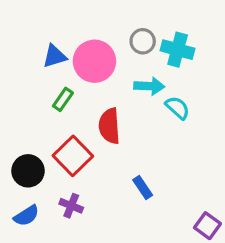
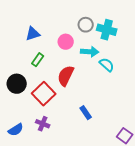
pink circle: (94, 61) -> (66, 42), moved, size x0.6
red semicircle: (109, 126) -> (66, 76), turned 30
black circle: (28, 171) -> (17, 84), moved

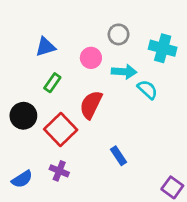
cyan cross: (107, 30) -> (163, 48), moved

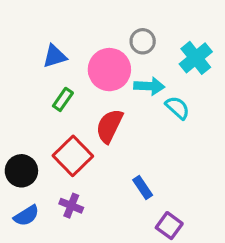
cyan cross: (163, 48) -> (196, 58), turned 36
pink circle: (91, 58) -> (109, 70), size x1.6
black circle: (23, 116) -> (21, 171), moved
purple square: (172, 187) -> (169, 226), moved

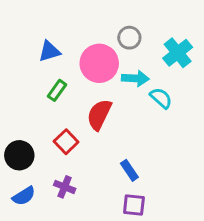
red square: (73, 156) -> (66, 142), size x0.7
purple square: (169, 226) -> (134, 205), moved, turned -30

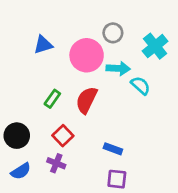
green rectangle: (57, 90) -> (52, 99), moved
red square: (66, 142) -> (63, 136), moved
blue rectangle: (129, 170) -> (113, 149), turned -36

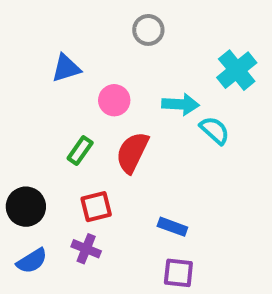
gray circle: (113, 33) -> (148, 30), moved
pink circle: (87, 55) -> (114, 100), moved, size x0.6
red square: (63, 136) -> (96, 207), turned 30

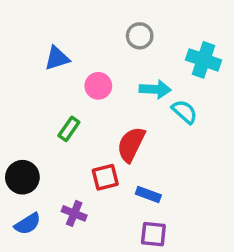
gray circle: (148, 30) -> (140, 36), moved
cyan cross: (237, 70) -> (203, 60), turned -32
red semicircle: (132, 152) -> (131, 144), moved
red square: (96, 207) -> (105, 177), moved

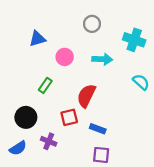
cyan semicircle: (185, 112) -> (141, 82), moved
black circle: (22, 177) -> (26, 117), moved

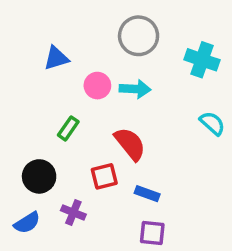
gray circle: (92, 24) -> (139, 36), size x1.5
cyan arrow: (102, 59) -> (135, 89), moved
red semicircle: (86, 96) -> (130, 144), turned 115

